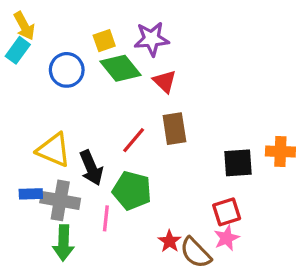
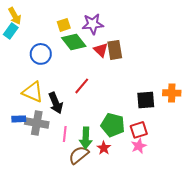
blue circle: (67, 70) -> (41, 54), moved
brown rectangle: (174, 129) -> (115, 50), moved
green pentagon: (132, 191) -> (113, 125), moved
green arrow: (63, 243) -> (86, 138), moved
brown semicircle: (196, 253) -> (79, 155), moved, turned 95

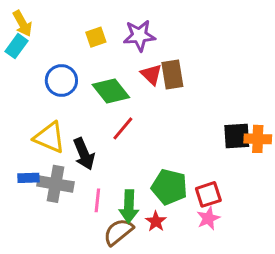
green diamond: (74, 42) -> (111, 91), moved
black square: (146, 100) -> (237, 136), moved

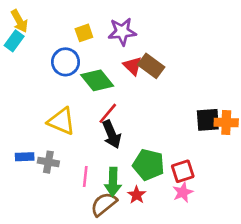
brown rectangle: (172, 75) -> (151, 66), turned -45
blue circle: (61, 80) -> (66, 62), moved
yellow triangle: (49, 137) -> (62, 121), moved
black arrow: (84, 154) -> (112, 134), moved
gray cross: (55, 184) -> (48, 162), size x0.7

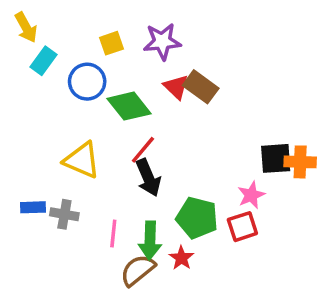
cyan rectangle: (14, 41) -> (43, 61), moved
pink star: (183, 192) -> (251, 195), moved

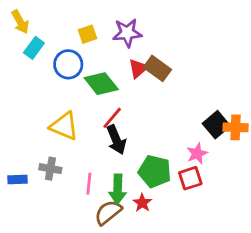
red triangle: (176, 87) -> (138, 68), turned 35
black square: (276, 158) -> (216, 125), turned -36
blue rectangle: (33, 207) -> (18, 180), moved

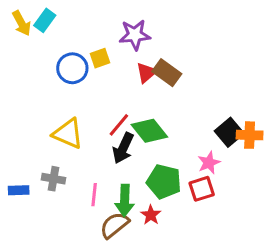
yellow square: (87, 34) -> (100, 58), moved
cyan rectangle: (34, 48) -> (45, 20), moved
green diamond: (101, 84) -> (149, 131), moved
black arrow: (116, 140) -> (123, 148), turned 48

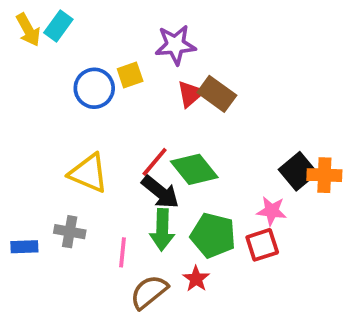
black arrow: (123, 148) -> (160, 192), turned -76
pink star: (209, 163) -> (272, 211), turned 30
green arrow: (125, 200) -> (162, 230), moved

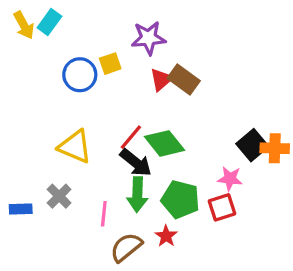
gray cross: (70, 232) -> (59, 196), turned 35

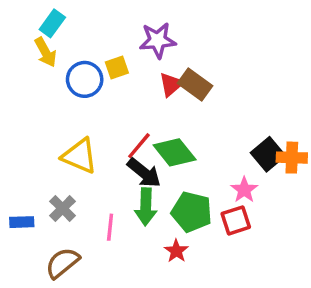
yellow arrow: (24, 25) -> (46, 52), moved
pink star: (230, 179) -> (244, 190), turned 30
brown semicircle: (126, 247) -> (63, 263), moved

